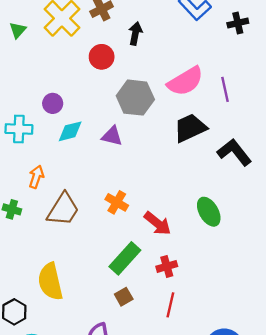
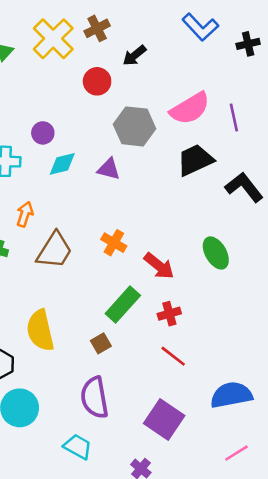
black arrow: (135, 34) -> (134, 55), turned -140
brown square: (124, 297) -> (101, 343), moved
red line: (170, 305) -> (173, 356), turned -65

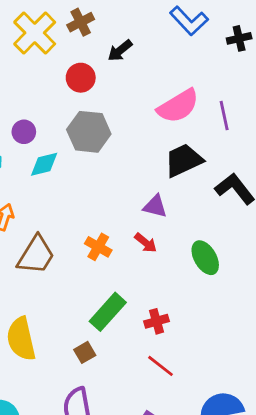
gray hexagon: (134, 126) -> (89, 132), moved
purple triangle: (109, 169) -> (155, 206), moved
red arrow: (159, 266) -> (146, 243), moved, size x0.7

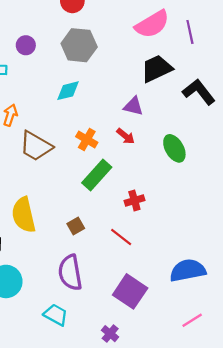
cyan diamond: (44, 164) -> (68, 91), moved
brown trapezoid: (36, 255) -> (36, 146), turned 88
green rectangle: (108, 312) -> (97, 175), moved
red line: (161, 366) -> (121, 237), moved

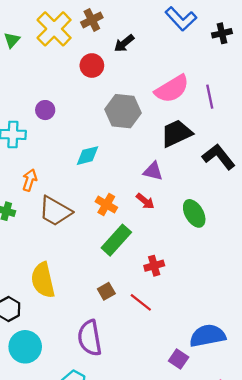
gray hexagon: (79, 45) -> (123, 111), moved
brown square: (76, 226) -> (106, 291), moved
purple square: (130, 291) -> (179, 359), moved, size x0.6

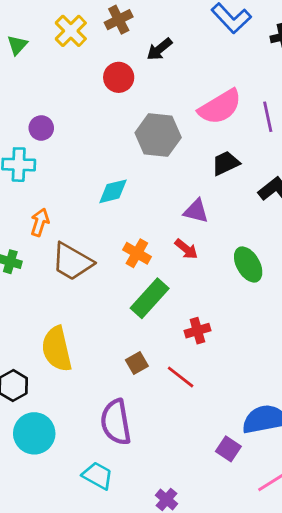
yellow cross: (54, 29) -> (71, 31), size x0.7
purple circle: (45, 110) -> (41, 128), moved
black trapezoid: (176, 133) -> (226, 163), size x0.7

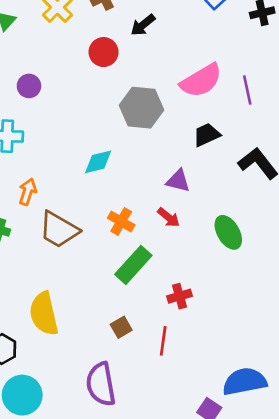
purple circle: (41, 128) -> (29, 86), moved
red line: (181, 377) -> (163, 341), turned 60

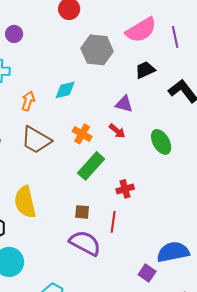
orange arrow: (28, 192) -> (28, 101), moved
brown square: (121, 327) -> (82, 212), turned 35
purple semicircle: (101, 384) -> (85, 243), moved, turned 128

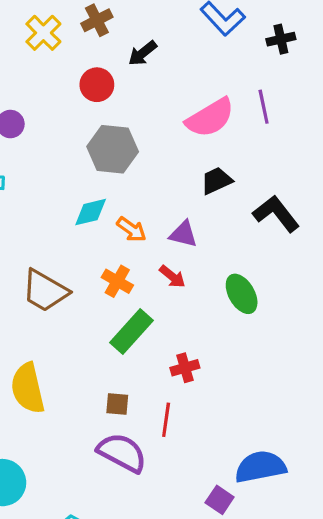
purple line: (175, 37) -> (264, 107), moved
gray hexagon: (97, 50) -> (113, 149), moved
orange arrow: (28, 101) -> (131, 229), moved, turned 108

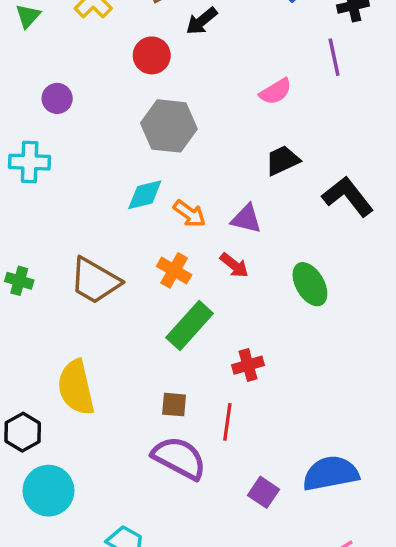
purple line: (264, 107) -> (334, 57), moved
pink semicircle: (210, 118) -> (276, 92), size x0.6
purple square: (220, 500) -> (264, 492), moved

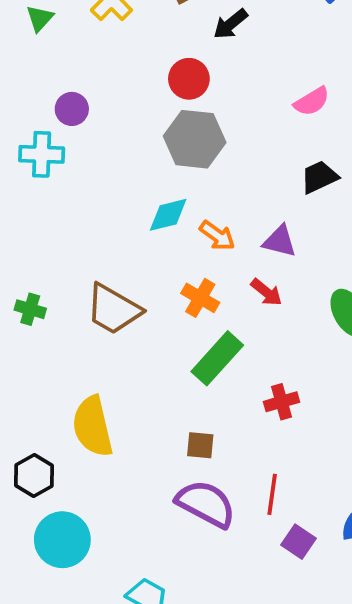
red circle: (152, 55) -> (189, 79), moved
cyan cross: (30, 162) -> (42, 154), moved
red line: (227, 422) -> (272, 494), moved

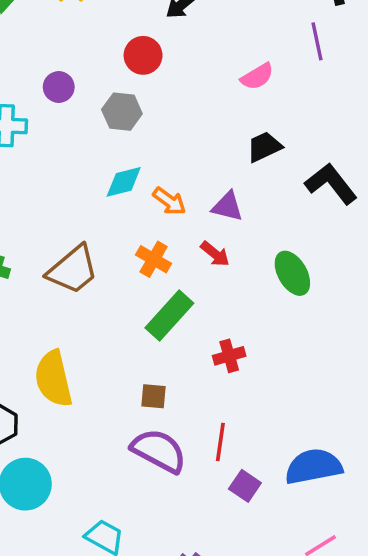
purple circle: (72, 109) -> (59, 87), moved
gray hexagon: (195, 139) -> (122, 112), moved, size x0.7
brown trapezoid: (113, 309) -> (73, 270), turned -70

